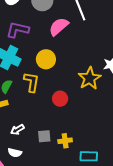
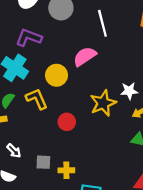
pink semicircle: (59, 27) -> (85, 56), moved
yellow L-shape: (31, 82) -> (37, 99), turned -40
white arrow: (17, 130) -> (14, 151), turned -112

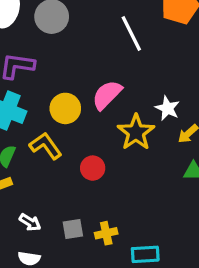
white line: (102, 23) -> (131, 34), moved
pink semicircle: (85, 56) -> (107, 95), moved
white star: (129, 91) -> (167, 108), turned -30

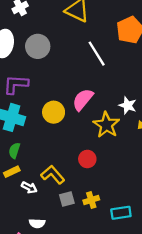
yellow L-shape: (46, 146) -> (53, 175), moved
red circle: (93, 168) -> (87, 159), moved
white arrow: (30, 222) -> (29, 188), moved

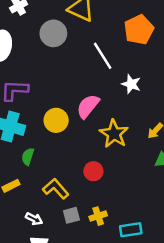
gray circle: (38, 46) -> (53, 33), moved
white star: (128, 105) -> (131, 84), moved
green semicircle: (14, 151) -> (28, 157), moved
white arrow: (29, 188) -> (34, 219), moved

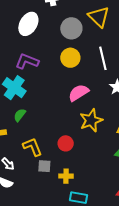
yellow circle: (56, 120) -> (70, 58), moved
gray square: (71, 215) -> (44, 166), moved
yellow cross: (98, 216) -> (66, 176), moved

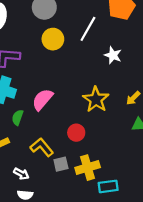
white line: (103, 58) -> (88, 29), turned 60
pink semicircle: (79, 93) -> (42, 99), moved
yellow cross: (66, 176) -> (88, 168), size x1.5

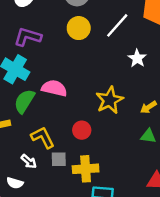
pink semicircle: (42, 99) -> (54, 88), turned 50
green semicircle: (18, 117) -> (24, 101), size x1.5
white arrow: (21, 174) -> (29, 161), moved

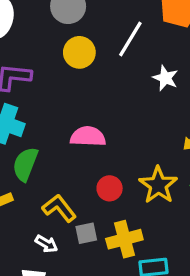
pink semicircle: (54, 88) -> (88, 137), moved
yellow star: (110, 100) -> (158, 185), moved

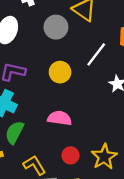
yellow circle: (79, 52) -> (60, 72), moved

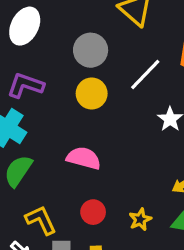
gray circle: (56, 27) -> (91, 50), moved
yellow star: (104, 157) -> (140, 219), size x0.6

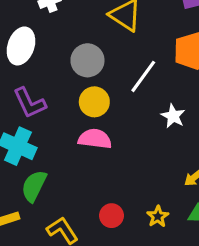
purple L-shape: (25, 85) -> (30, 103), turned -126
pink semicircle: (84, 158) -> (95, 139), moved

